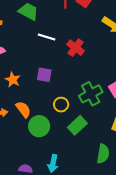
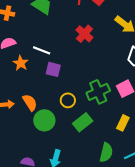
white line: (47, 37) -> (42, 50), moved
red cross: (76, 48) -> (84, 34), moved
orange star: (13, 80) -> (21, 63), moved

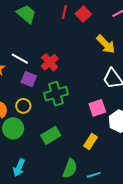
red cross: (84, 34) -> (50, 62), moved
green cross: (98, 92) -> (56, 94), moved
yellow circle: (68, 100) -> (23, 106), moved

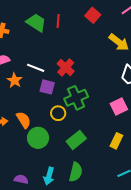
red line: (64, 12) -> (58, 21), moved
yellow circle: (23, 106) -> (58, 113), moved
green semicircle: (70, 168) -> (76, 172), moved

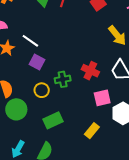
red cross: (66, 67) -> (90, 71), moved, turned -30
green cross: (76, 98) -> (63, 79), size x0.7

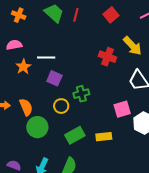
white line: (30, 41) -> (46, 58), turned -30
red cross: (90, 71) -> (107, 57), moved
yellow rectangle: (92, 131) -> (104, 137), moved, turned 49

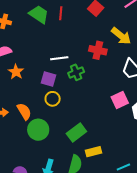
white line: (46, 58) -> (59, 58), moved
green cross: (81, 94) -> (76, 72), moved
yellow circle: (61, 106) -> (53, 99), moved
yellow rectangle: (104, 137) -> (94, 152), moved

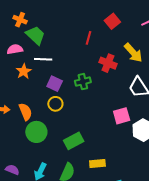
red line: (61, 13) -> (89, 38), moved
green trapezoid: (39, 14) -> (36, 35), moved
white line: (59, 58) -> (43, 59), moved
yellow rectangle: (94, 152) -> (97, 164), moved

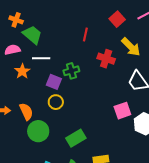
red square: (112, 21) -> (117, 19), moved
green cross: (83, 82) -> (71, 71), moved

